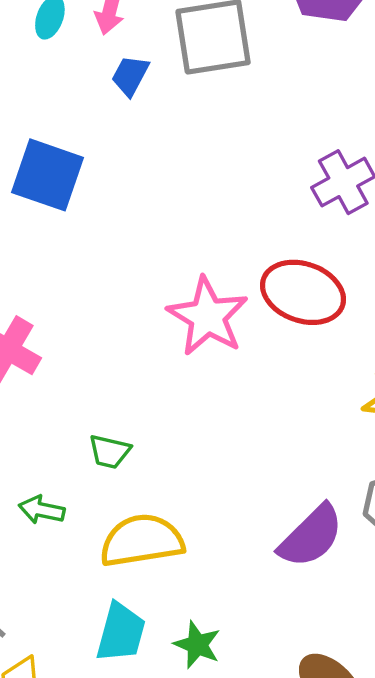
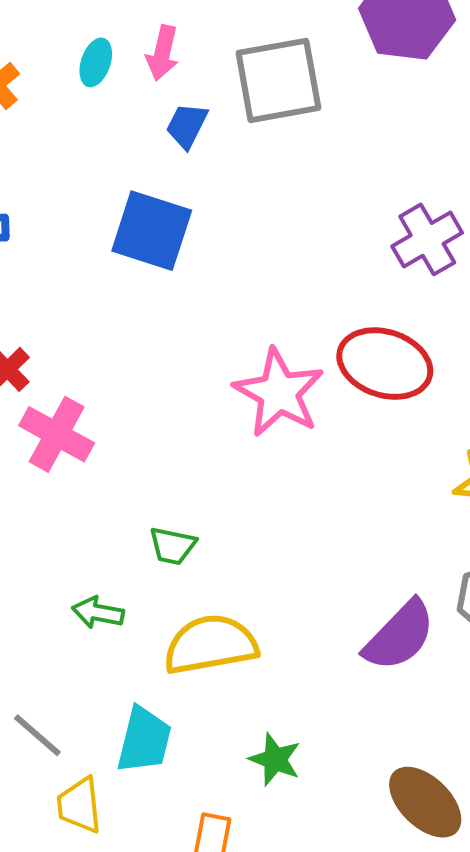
blue square: (48, 175) -> (152, 231), moved
cyan trapezoid: (121, 633) -> (144, 740), moved

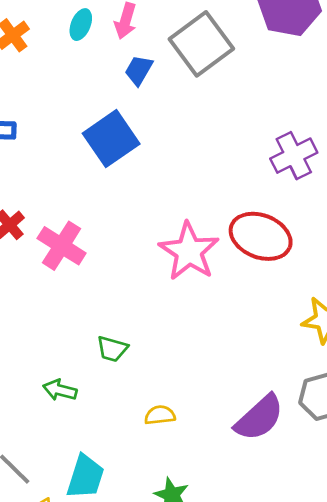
gray square: (278, 80) -> (201, 44), turned -30
blue square: (152, 231) -> (111, 139), turned 34
pink cross: (57, 434) -> (62, 246), moved
yellow semicircle: (211, 645) -> (160, 415), moved, size x0.5

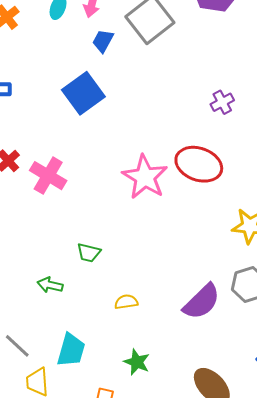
purple cross: (294, 156) -> (222, 102), size x0.7

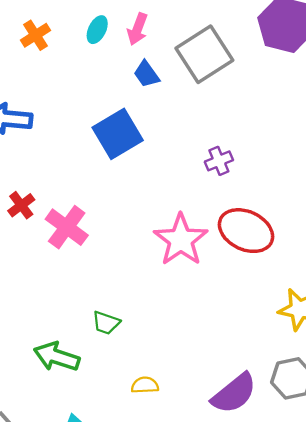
blue trapezoid: (103, 41) -> (146, 74), turned -70
purple cross: (222, 102) -> (219, 161), moved
green arrow: (50, 285) -> (57, 357), size x1.5

